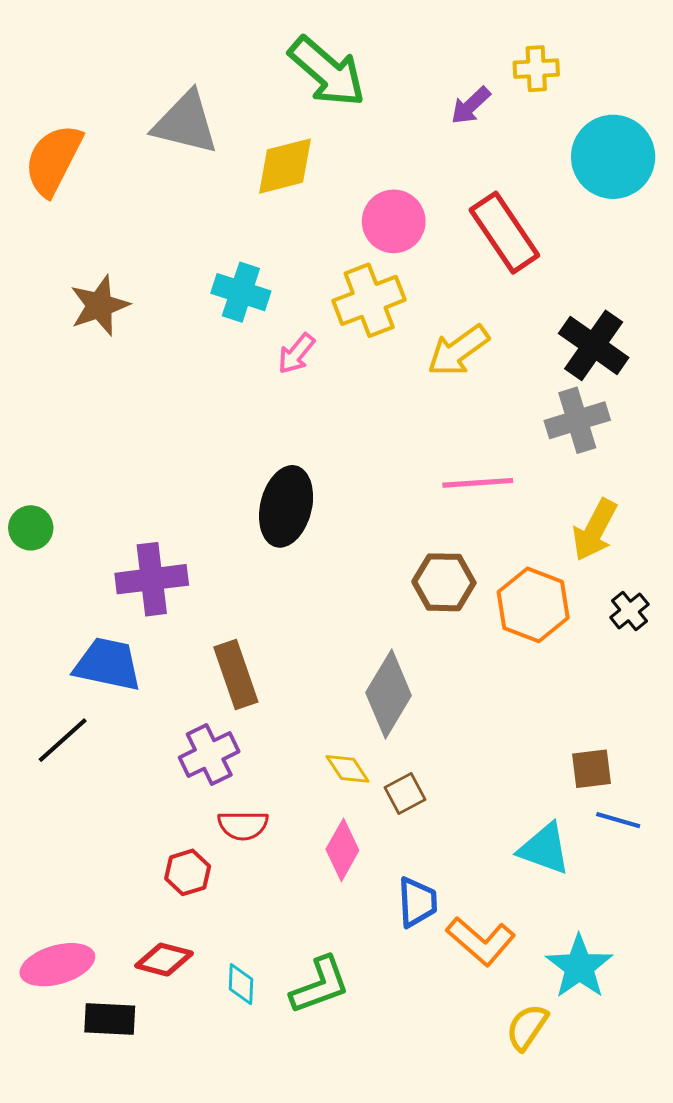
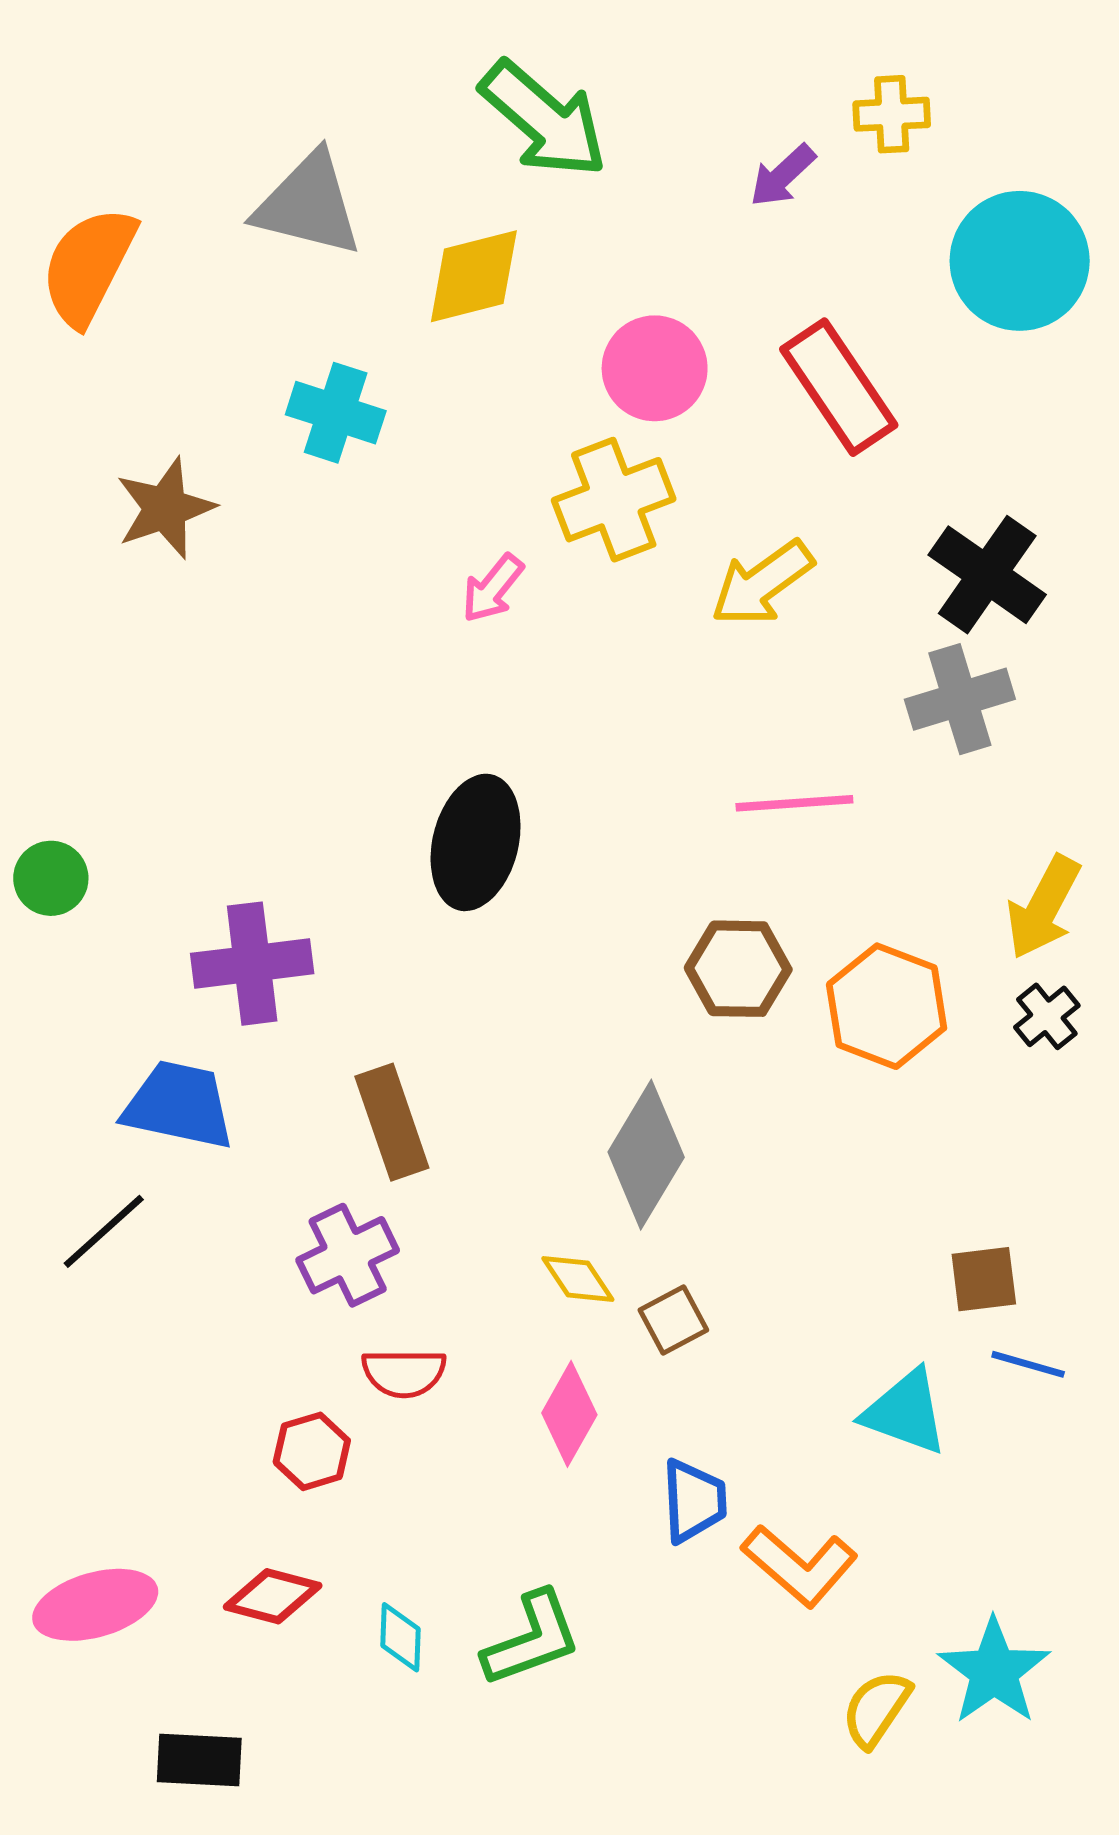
cyan cross: (241, 292) -> (336, 413), moved
yellow arrow: (595, 530) -> (1043, 907), moved
cyan star: (579, 967) -> (994, 1671), moved
black rectangle: (110, 1019) -> (199, 1760), moved

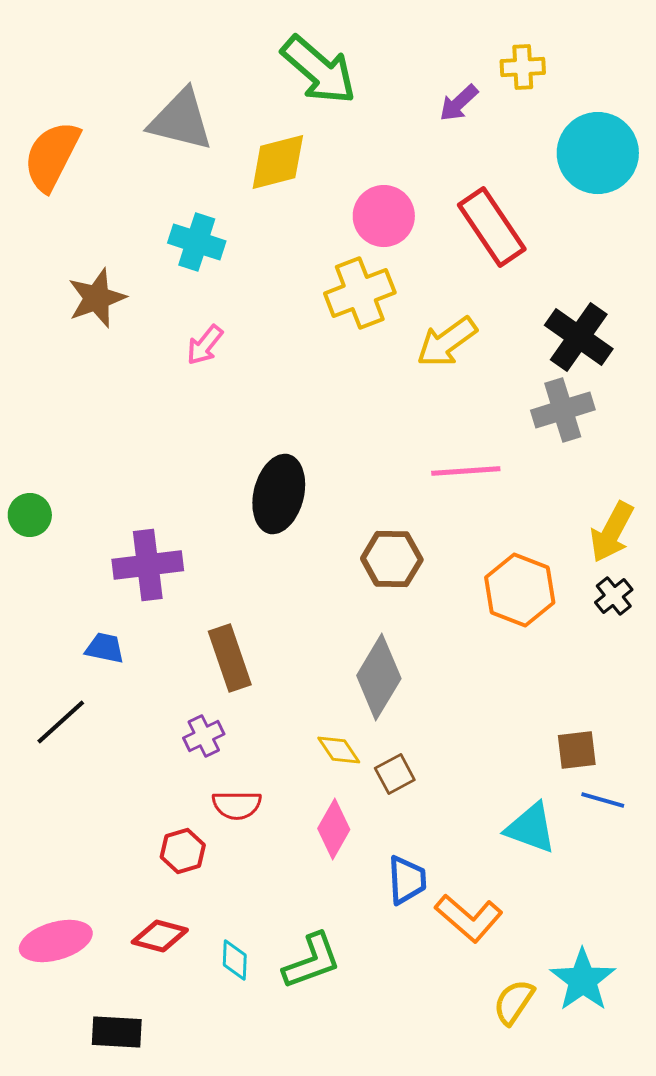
pink arrow: (493, 588) -> (205, 345), moved
brown hexagon: (738, 969) -> (392, 559), moved
blue trapezoid: (179, 1105) -> (105, 648), size x0.6
purple cross: (348, 1255) -> (204, 736), size x0.7

